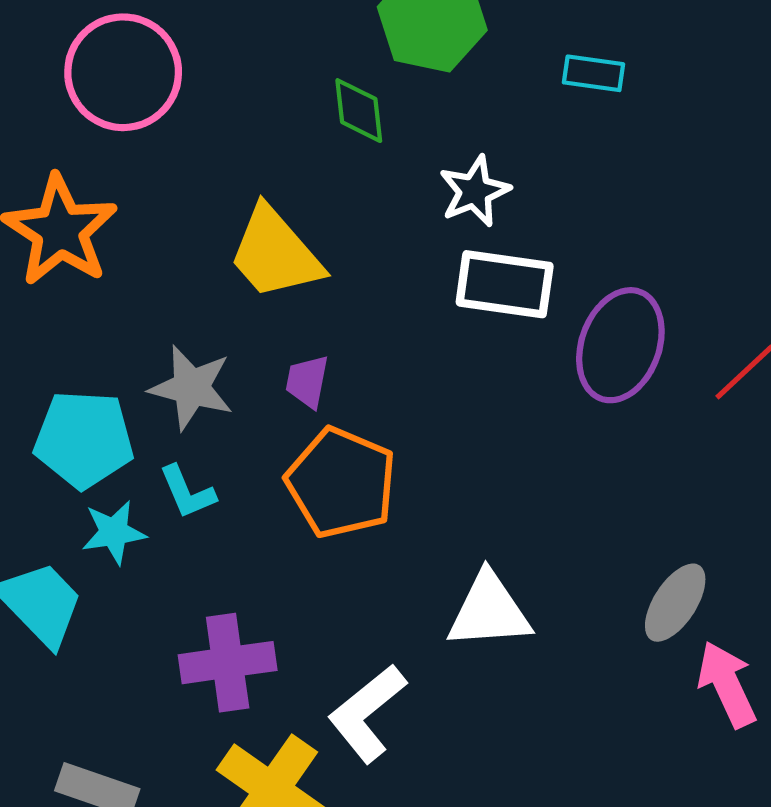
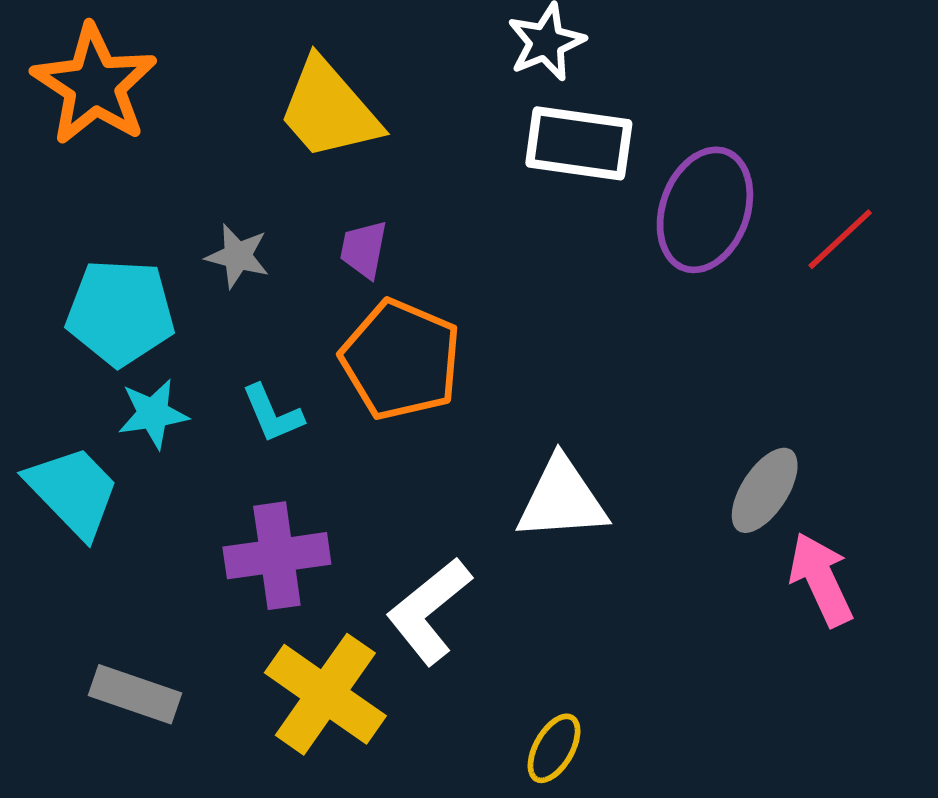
gray star: (191, 388) -> (237, 256), size x0.7
cyan L-shape: (187, 492) -> (272, 414), moved

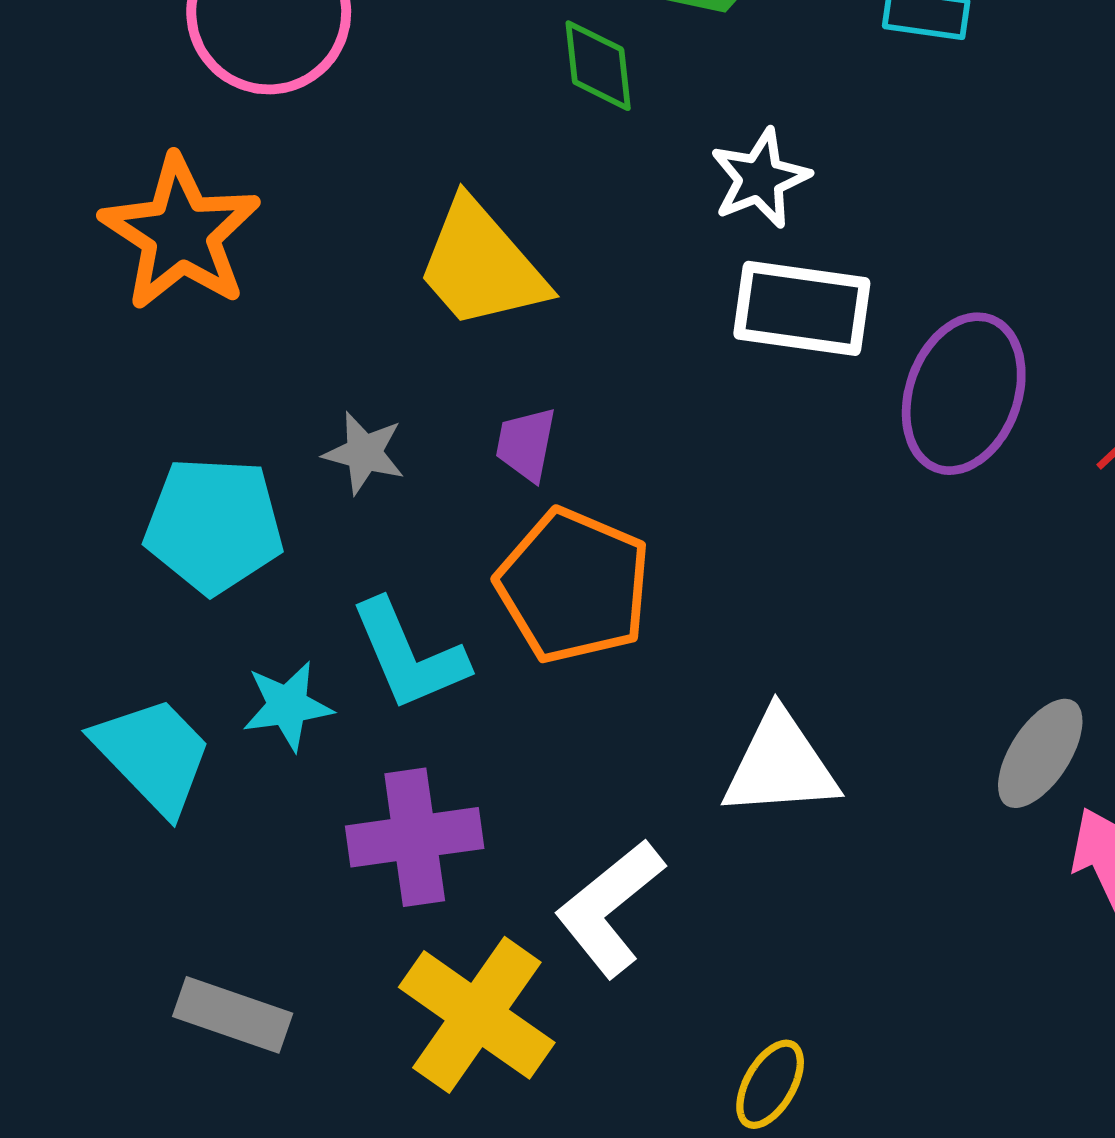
cyan star: (153, 414) -> (288, 706), moved
cyan L-shape: (272, 414) -> (409, 655), size x1.5

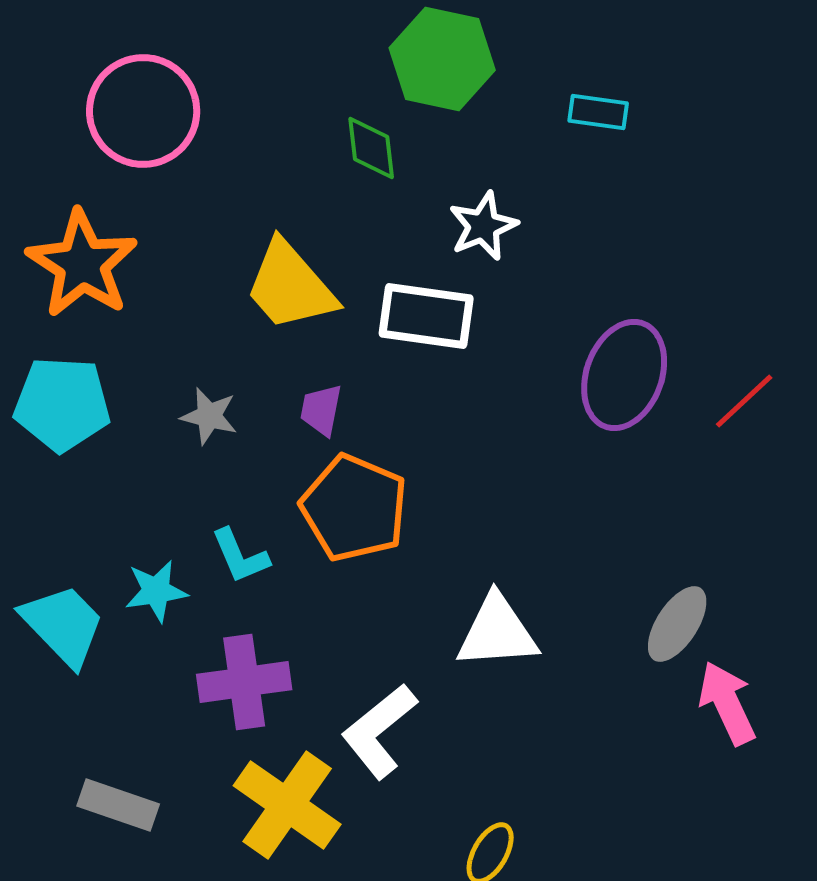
white rectangle: (802, 308) -> (426, 316), moved
cyan pentagon: (214, 525) -> (62, 404), moved
cyan L-shape: (409, 655) -> (240, 556), size x0.7

